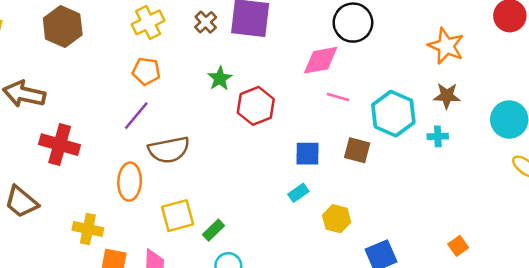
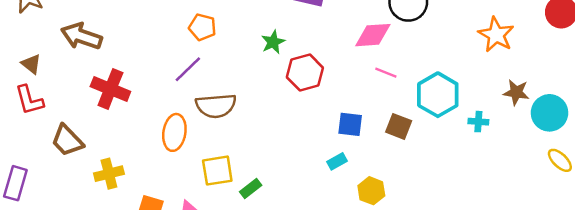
brown star: (447, 96) -> (516, 92), moved
yellow cross: (88, 229) -> (109, 174), moved, turned -32

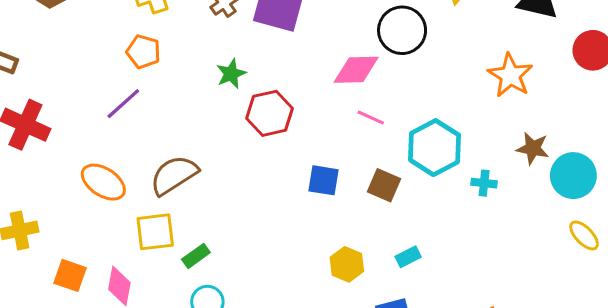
brown semicircle: (216, 106) -> (174, 175), moved, turned 150
orange ellipse: (174, 132) -> (103, 182), turned -68
cyan rectangle: (337, 161) -> (408, 257), moved

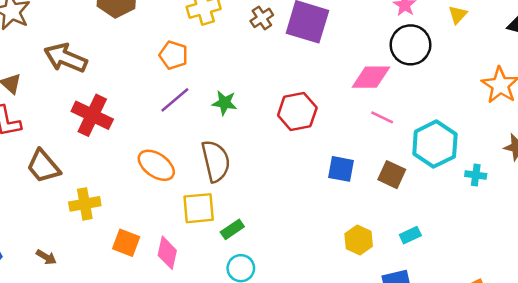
orange pentagon: (143, 52) -> (173, 55), moved
green star: (231, 74) -> (225, 103), moved, turned 30
brown semicircle: (174, 175) -> (216, 161), turned 108

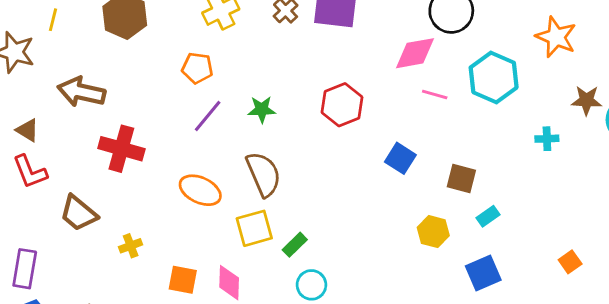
cyan hexagon: (435, 144) -> (494, 77), moved
blue square: (341, 169) -> (400, 158), turned 32
brown square: (392, 175) -> (461, 178), moved
yellow cross: (85, 204) -> (131, 246), size x0.7

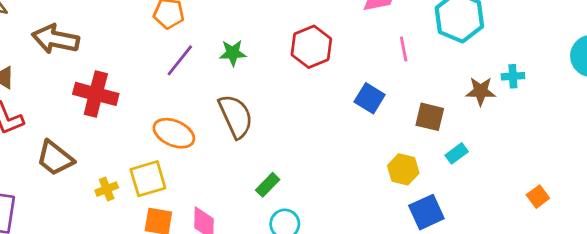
pink line: (435, 95) -> (404, 49), moved, turned 65
brown star: (587, 100) -> (481, 91), moved
yellow square: (254, 228) -> (148, 179), moved
blue square: (483, 273) -> (426, 212), moved

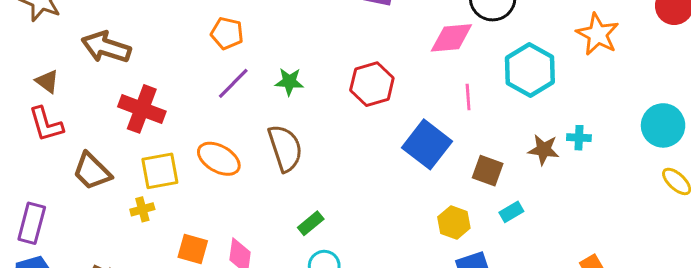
blue square: (370, 98) -> (427, 144), size x1.5
yellow square: (148, 179) -> (160, 171), moved

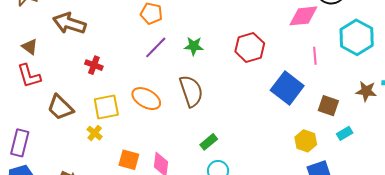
red cross: (142, 109) -> (94, 65), size x0.6
yellow cross: (142, 209) -> (95, 133), turned -35

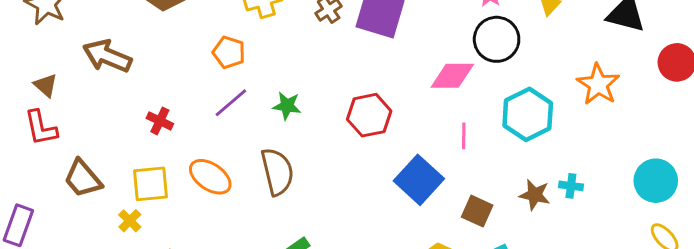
red cross: (94, 65) -> (160, 121), moved

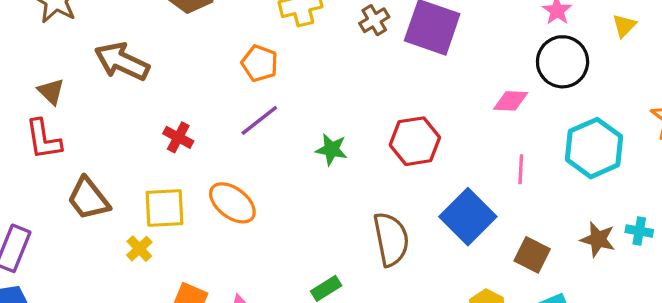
pink diamond: (452, 76) -> (511, 101), size x0.7
green star: (287, 106) -> (331, 149), moved
brown semicircle: (277, 172) -> (391, 239), moved

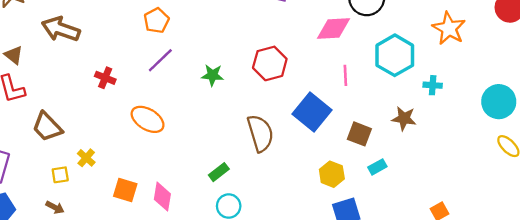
orange pentagon: (260, 63) -> (156, 20), turned 30
pink diamond: (511, 101) -> (333, 29), size x1.4
yellow square: (165, 208) -> (60, 175), moved, size x0.6
cyan cross: (639, 231) -> (433, 85), moved

